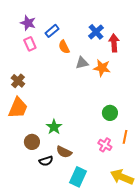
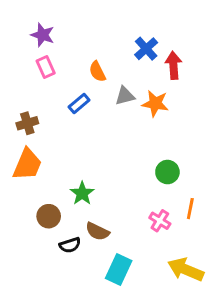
blue rectangle: (52, 31) -> (79, 103), moved
brown cross: (18, 81) -> (27, 123), turned 32

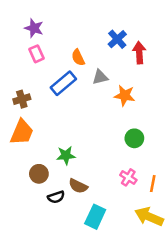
blue rectangle: (79, 103) -> (63, 83), size x1.5
orange star: (155, 103) -> (125, 95), moved
green star: (82, 193) -> (66, 155), turned 30
orange line: (190, 209) -> (153, 184), moved

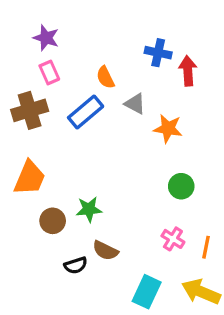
blue cross: (117, 39) -> (158, 53), turned -36
gray triangle: (100, 77) -> (135, 104), turned 42
brown cross: (22, 99) -> (30, 110), moved, size x1.5
brown circle: (39, 174) -> (53, 221), moved
cyan rectangle: (95, 217) -> (147, 292), moved

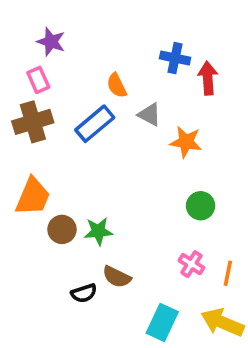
pink rectangle: (49, 72) -> (38, 80), moved
brown circle: (53, 221) -> (62, 229), moved

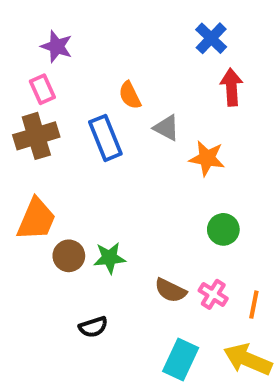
blue cross: (175, 58) -> (211, 38), moved, turned 32
blue rectangle: (95, 124) -> (105, 138), turned -72
brown semicircle: (117, 277) -> (170, 290), moved

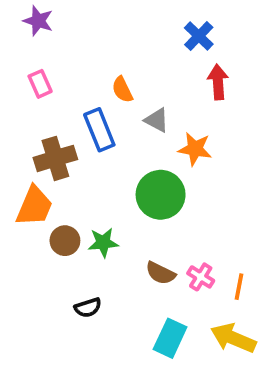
purple star: (57, 46) -> (38, 21), moved
brown cross: (36, 136) -> (55, 158), moved
green circle: (223, 229) -> (161, 195), moved, size x1.6

